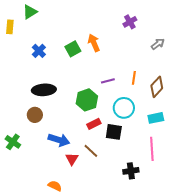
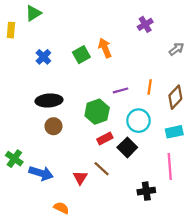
brown circle: (35, 115) -> (53, 126), moved
black square: (114, 132) -> (127, 147), turned 36
blue arrow: (59, 140) -> (41, 173), moved

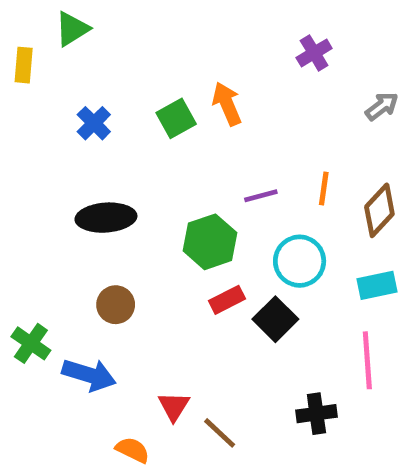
brown circle: (53, 126) -> (116, 305), moved
brown line: (102, 169) -> (220, 433), moved
red triangle: (80, 178) -> (174, 406), moved

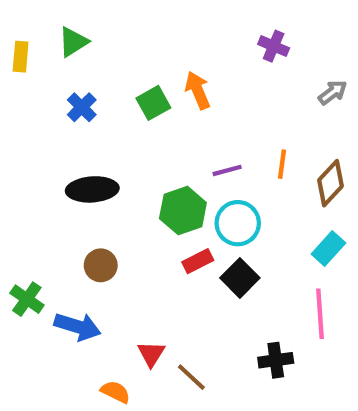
green triangle: (72, 29) -> (73, 42), moved
purple cross: (314, 53) -> (274, 46), turned -36
cyan circle: (300, 261) -> (238, 223), moved
cyan rectangle: (377, 285) -> (328, 248), turned -36

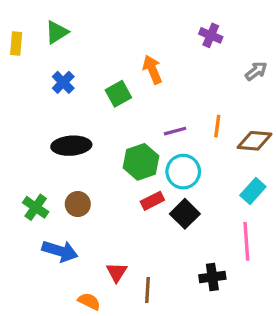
green square: (153, 103) -> (118, 94), moved
brown diamond: (331, 183) -> (255, 141), turned 52
green cross: (27, 299) -> (36, 207), moved
brown line: (191, 377) -> (148, 290), turned 50

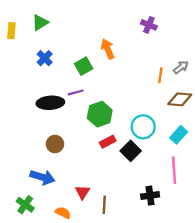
gray arrow: (256, 71) -> (181, 67), moved
orange line: (217, 126) -> (160, 75), moved
purple line: (175, 131) -> (76, 92), moved
cyan circle: (183, 172) -> (143, 127), moved
green cross: (36, 207) -> (25, 205), moved

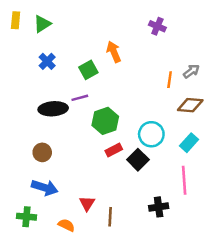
yellow rectangle: (11, 31) -> (16, 20), moved
brown circle: (55, 144) -> (42, 152), moved
green cross: (25, 205) -> (26, 217), turned -30

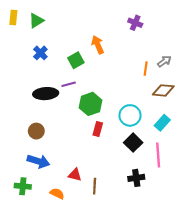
red rectangle: (114, 150) -> (98, 129), turned -48
black square: (138, 160) -> (133, 143), moved
red triangle: (87, 203) -> (75, 175), turned -48

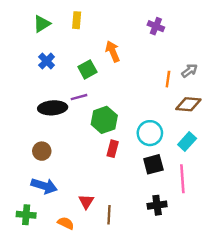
yellow rectangle: (13, 18) -> (77, 20), moved
black square: (133, 143) -> (153, 164), turned 30
red triangle: (75, 175) -> (86, 202), turned 48

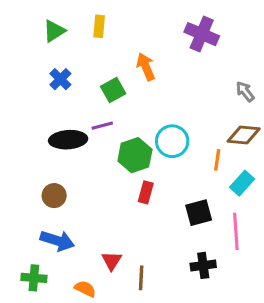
purple cross: (156, 26) -> (202, 34), size x1.5
gray arrow: (190, 71) -> (245, 92), turned -91
orange line: (168, 79) -> (217, 160), moved
cyan circle: (150, 133) -> (172, 141), moved

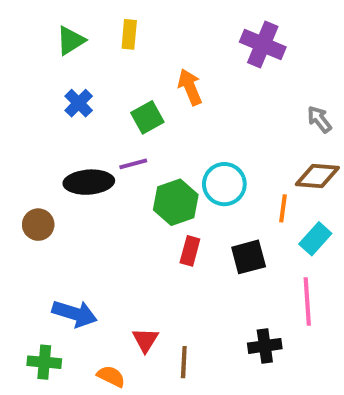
brown circle: (54, 196) -> (38, 225), moved
black square: (199, 213) -> (249, 257), moved

